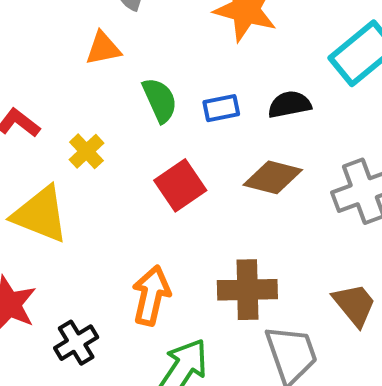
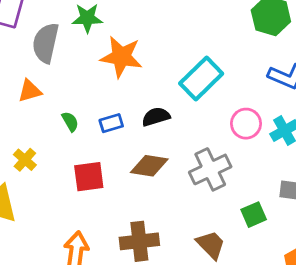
green semicircle: (160, 100) -> (70, 122), size x0.7
red square: (180, 185) -> (89, 177), turned 32

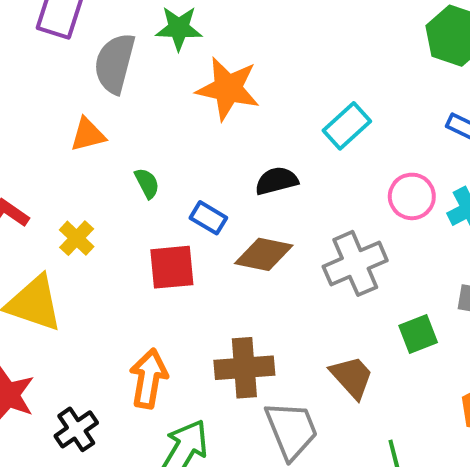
cyan rectangle: (201, 78) -> (347, 126), size x0.7
blue rectangle: (111, 123) -> (208, 218), moved, turned 45

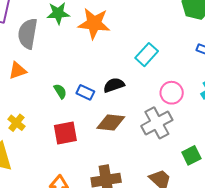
orange star: (228, 89) -> (94, 23), moved
green semicircle: (147, 183) -> (60, 91), moved
pink circle: (412, 196) -> (172, 93), moved
blue rectangle: (208, 218) -> (85, 92), moved

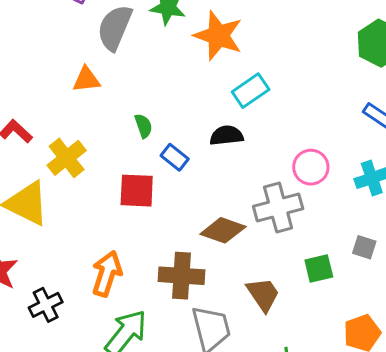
cyan rectangle: (147, 55) -> (251, 91), moved
blue rectangle: (85, 92) -> (175, 157), moved
brown diamond: (111, 122) -> (223, 230), moved
yellow cross: (16, 123) -> (67, 158), size x1.4

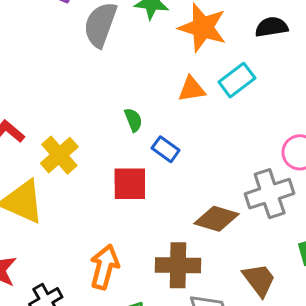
orange triangle: (86, 80) -> (192, 89), moved
black semicircle: (226, 135) -> (271, 27), moved

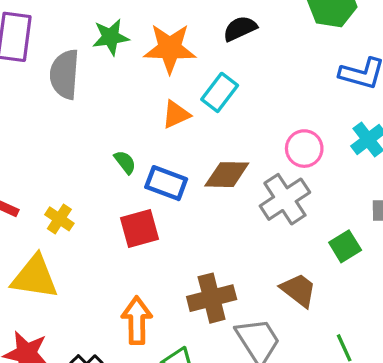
blue rectangle: (166, 149) -> (166, 183), size x1.4
yellow cross: (59, 155) -> (59, 219), size x0.7
brown diamond: (216, 219) -> (227, 175), moved

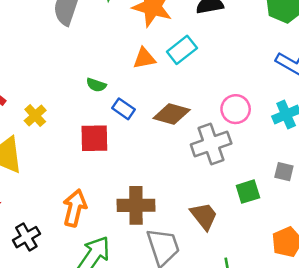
green semicircle: (125, 162) -> (96, 85), turned 132
blue rectangle: (166, 183) -> (124, 109), size x0.7

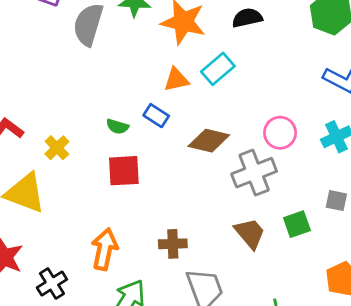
green semicircle: (96, 85) -> (117, 126), moved
blue rectangle: (124, 109) -> (156, 116), moved
brown cross: (136, 205) -> (173, 244), size x0.7
brown trapezoid: (204, 216) -> (250, 233), moved

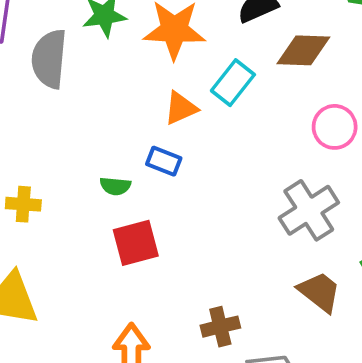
pink circle: (280, 133) -> (335, 127), moved
brown diamond: (209, 141) -> (303, 50), moved
yellow cross: (57, 148) -> (23, 204), moved, turned -30

